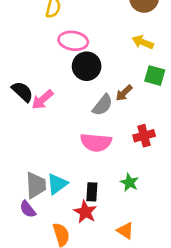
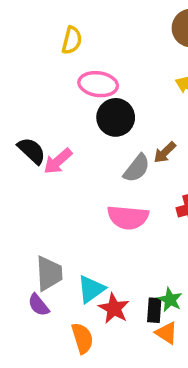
green star: (129, 182) -> (170, 300), moved
cyan triangle: (57, 184) -> (91, 289), moved
black rectangle: (92, 192) -> (154, 310), moved

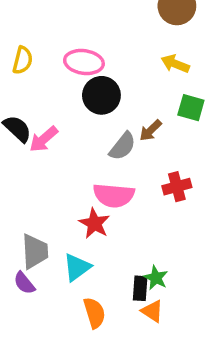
yellow semicircle: (72, 40) -> (23, 60), moved
red star: (114, 308) -> (94, 223), moved
orange semicircle: (82, 338) -> (94, 313), moved

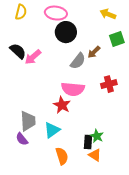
green square: (191, 108) -> (117, 39), turned -35

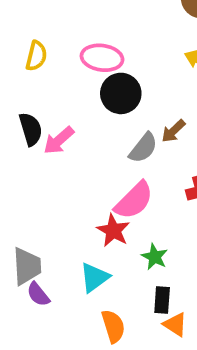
black semicircle: (18, 51) -> (31, 129), turned 30
pink semicircle: (73, 89) -> (134, 200), turned -50
gray trapezoid: (28, 121) -> (27, 266), moved
green star: (97, 136) -> (155, 257), moved

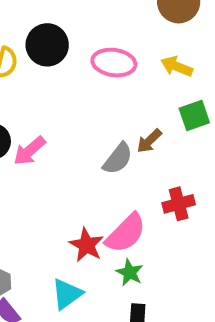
pink ellipse: (102, 58) -> (114, 63), moved
black circle: (121, 93) -> (47, 45), moved
pink semicircle: (134, 200) -> (126, 233), moved

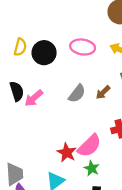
black circle: (47, 45) -> (44, 53), moved
gray semicircle: (118, 159) -> (77, 94), moved

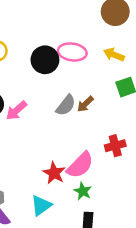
black circle: (44, 53) -> (45, 60), moved
brown arrow: (103, 92) -> (85, 104), moved

